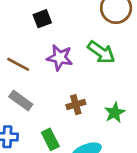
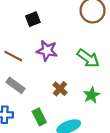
green arrow: (101, 52) -> (88, 58), moved
brown cross: (76, 105) -> (60, 89), turned -32

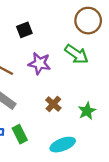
green arrow: (88, 58) -> (77, 54), moved
green rectangle: (39, 117) -> (20, 134), moved

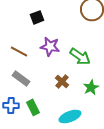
green arrow: (77, 54) -> (80, 56), moved

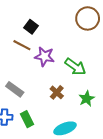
black square: (37, 17) -> (31, 27), turned -32
brown line: (19, 51) -> (22, 45), moved

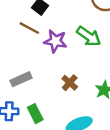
green arrow: (75, 67) -> (89, 36), moved
gray rectangle: (15, 89) -> (21, 79), turned -60

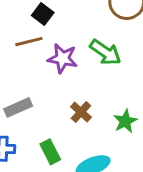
brown line: (29, 28) -> (29, 42), turned -42
green rectangle: (35, 114) -> (50, 152), moved

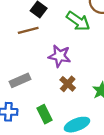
green arrow: (105, 52) -> (78, 21), moved
purple star: (63, 58) -> (60, 56), moved

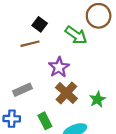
purple star: (60, 56) -> (59, 67), turned 30
brown cross: (68, 84) -> (66, 93), size x1.5

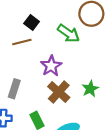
gray rectangle: (22, 90) -> (14, 89), turned -48
green star: (97, 99) -> (90, 89), moved

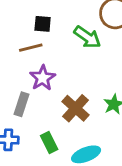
black square: (32, 22) -> (43, 24), turned -32
purple star: (51, 66) -> (43, 78), moved

